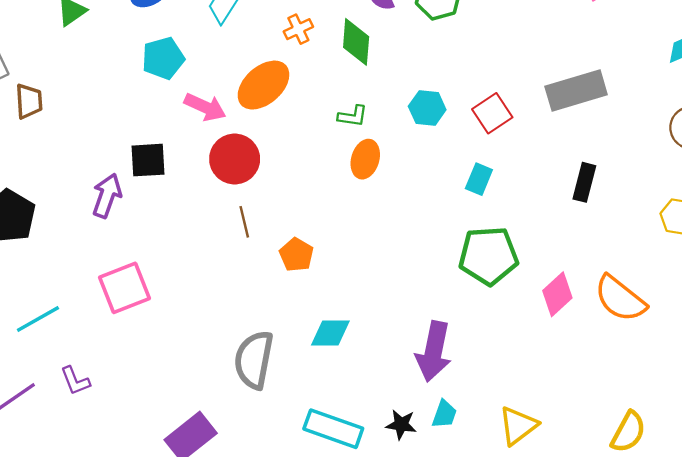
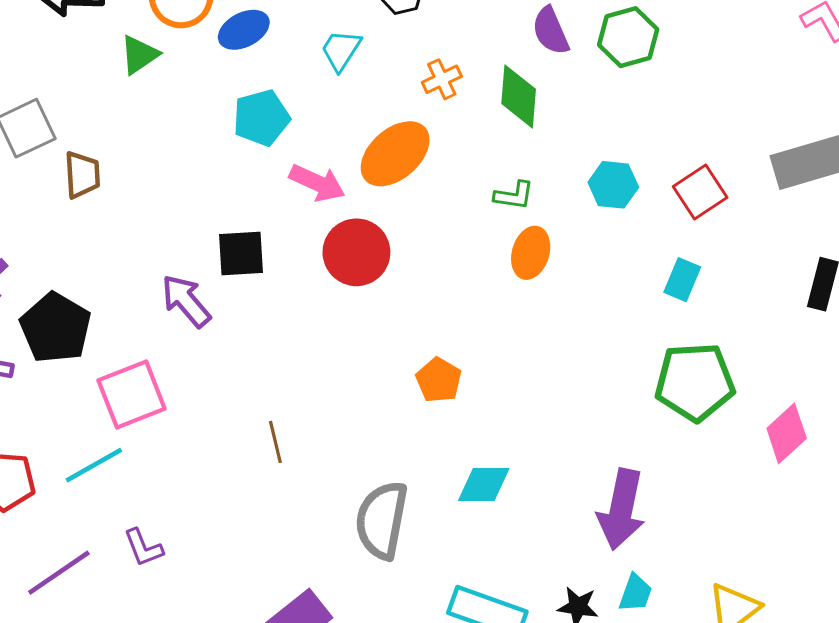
purple arrow: (107, 196) -> (186, 301), turned -60
brown line: (244, 222) -> (275, 442), moved
pink square: (125, 288) -> (132, 394), moved

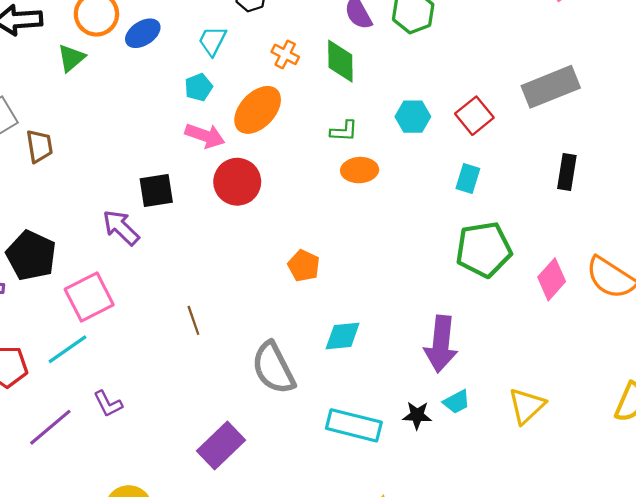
orange cross: (442, 79) -> (285, 54), turned -32
cyan pentagon: (261, 118) -> (199, 87), moved, size x0.7
orange ellipse: (531, 253) -> (360, 170), turned 76
gray semicircle: (382, 520) -> (273, 368), turned -32
cyan trapezoid: (635, 593) -> (457, 402), turned 48

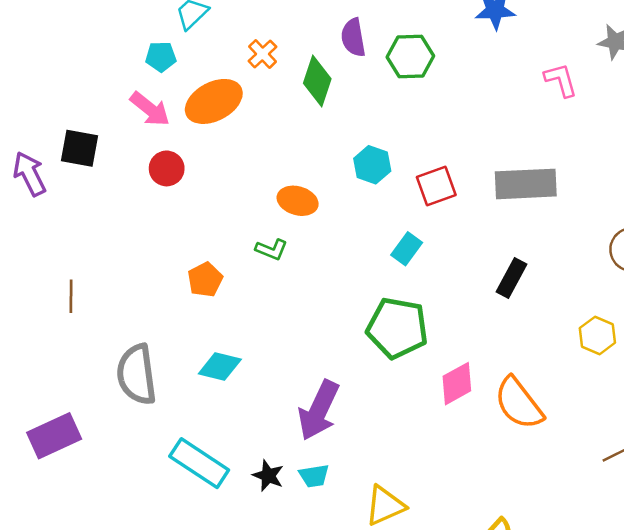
green L-shape: (344, 131) -> (271, 250), moved
red circle: (237, 182) -> (167, 168), size x0.7

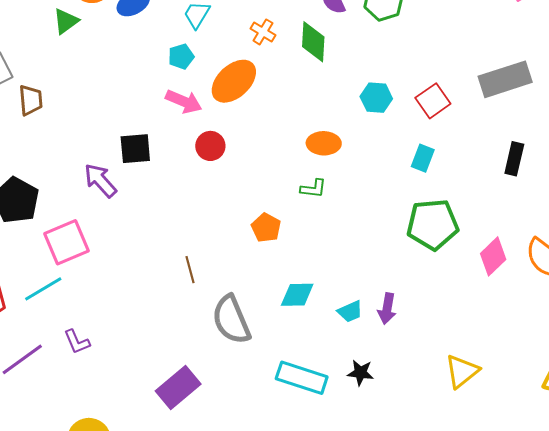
brown line: (71, 296) -> (190, 270), moved
purple arrow: (319, 410) -> (387, 309), size x0.6
cyan trapezoid: (314, 476) -> (350, 311), moved

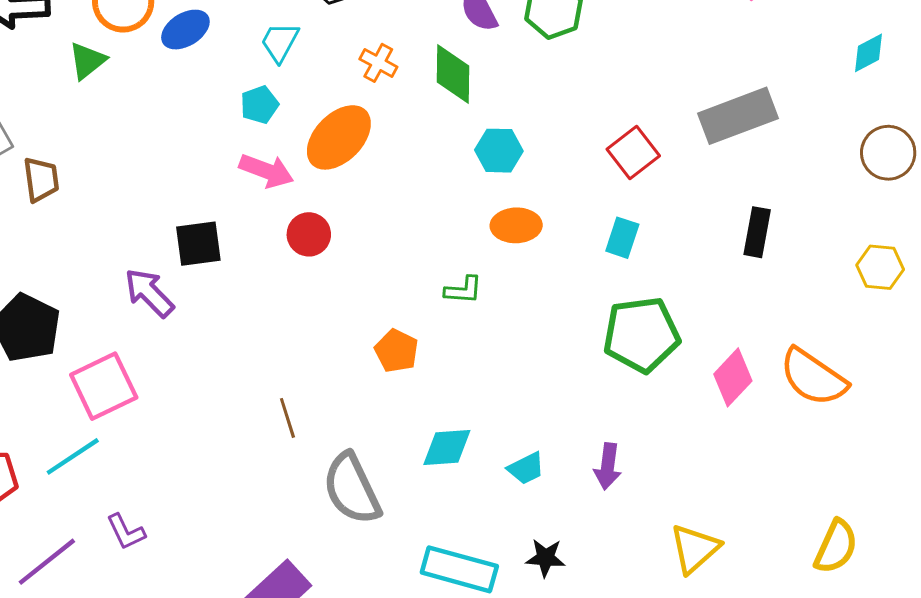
cyan hexagon: (376, 98) -> (499, 151), moved
orange ellipse: (324, 143) -> (516, 225), moved
purple arrow: (387, 309) -> (608, 466), moved

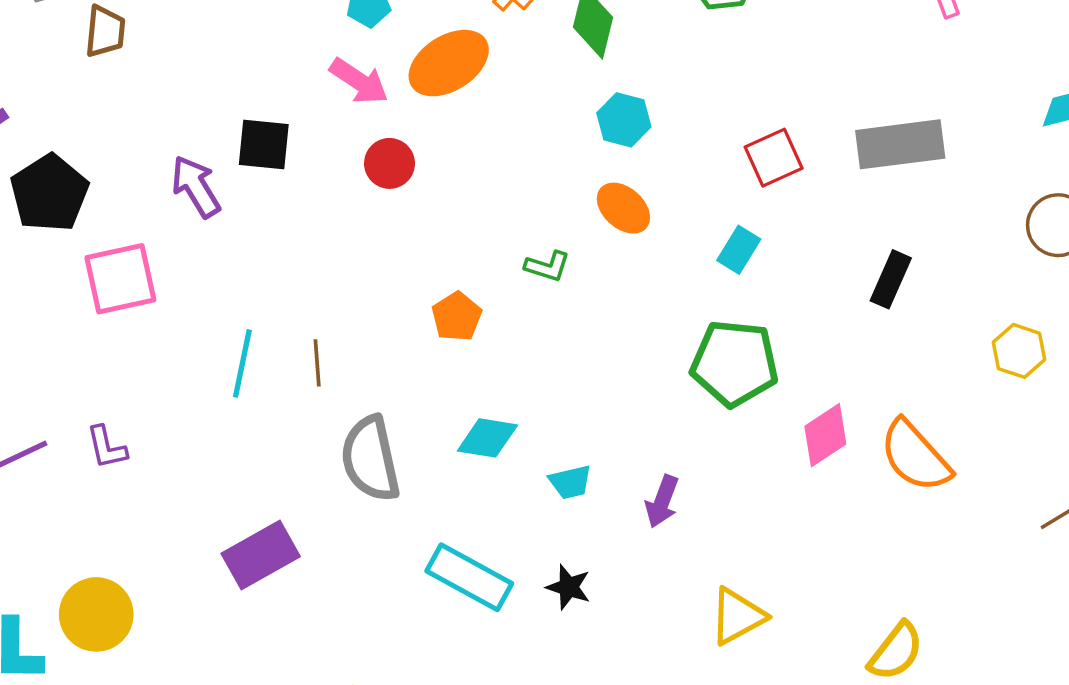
orange ellipse: (516, 225) -> (623, 208), turned 30
cyan line: (73, 456) -> (242, 363), moved, turned -58

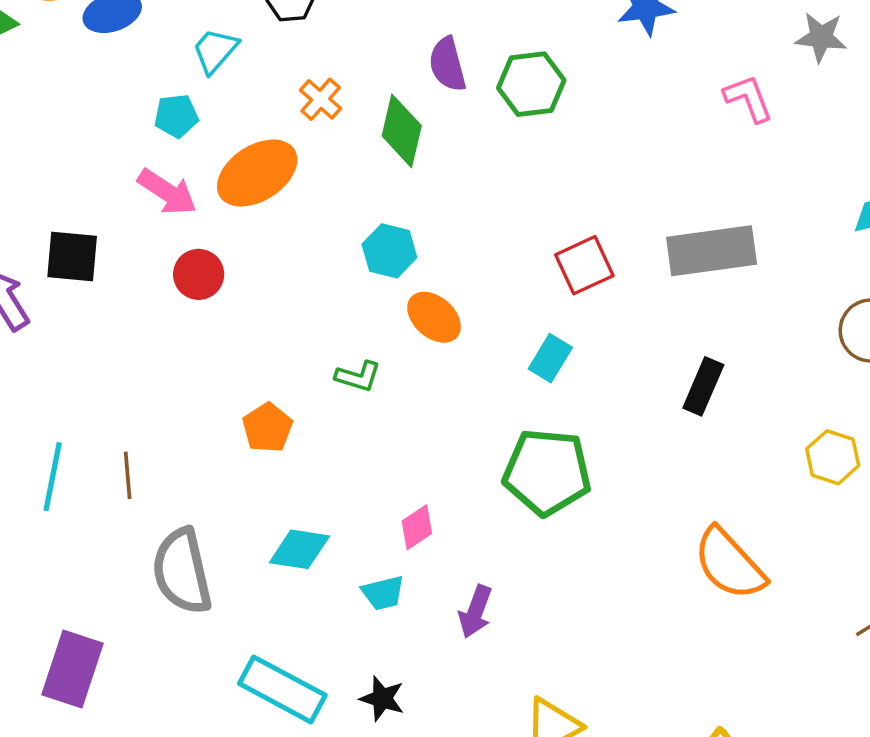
cyan hexagon: (624, 120) -> (389, 251), moved
pink diamond: (825, 435) -> (417, 527), moved, size x0.7
purple rectangle: (261, 555) -> (73, 669), turned -42

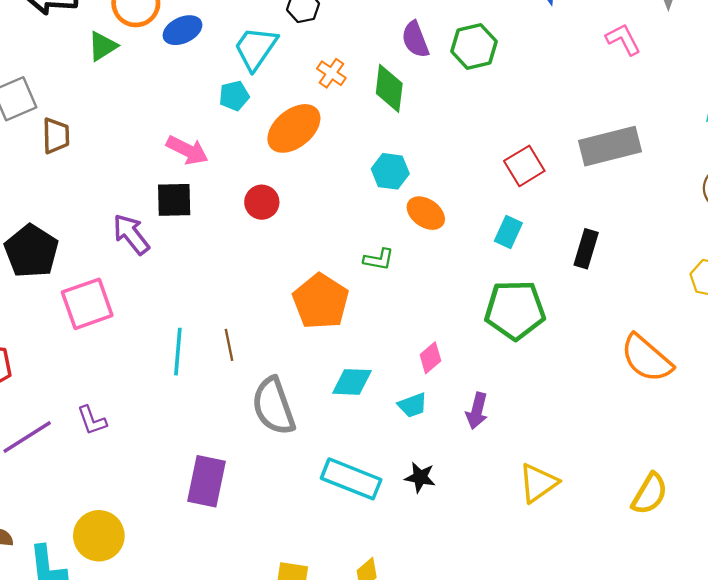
cyan trapezoid: (215, 51) -> (256, 48), size x1.4
pink arrow: (167, 192) -> (187, 150), moved
black rectangle: (703, 386) -> (586, 249), moved
orange pentagon: (267, 428) -> (321, 301), size x1.6

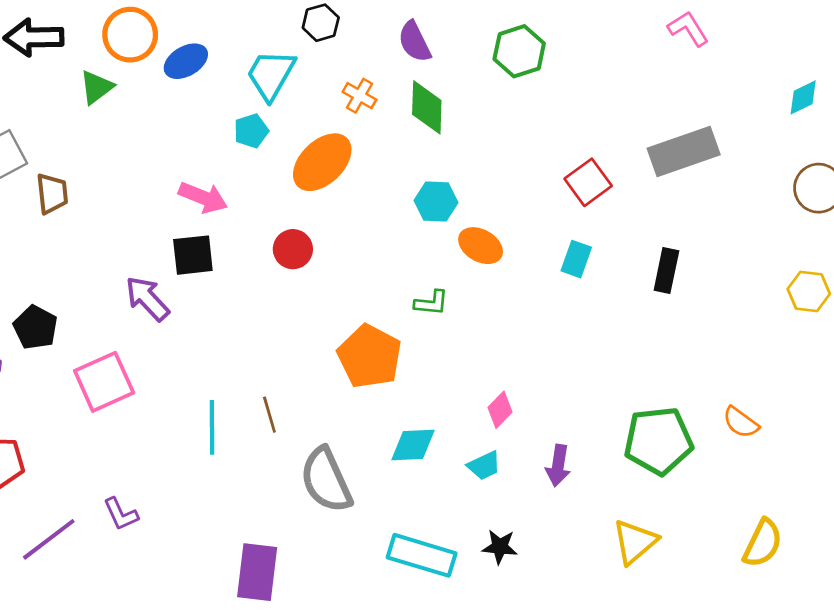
purple semicircle: (415, 39) -> (414, 42), moved
black pentagon: (31, 251) -> (35, 327), size x0.7
green pentagon: (515, 310) -> (658, 441), moved
orange semicircle: (647, 358) -> (741, 422), moved, size x0.6

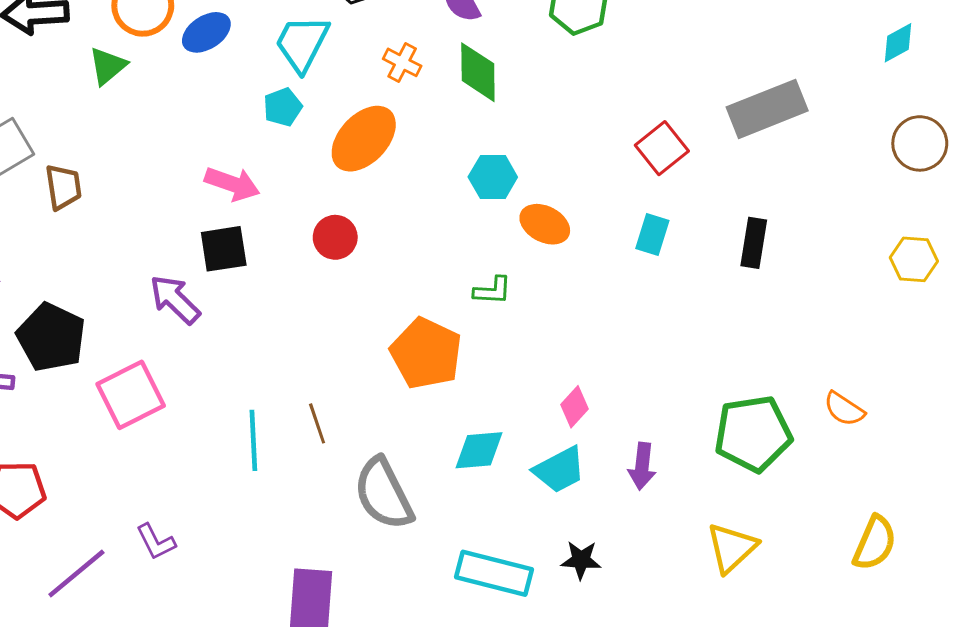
black pentagon: (35, 327) -> (51, 337), size x1.4
cyan trapezoid: (484, 465) -> (560, 470), size x1.4

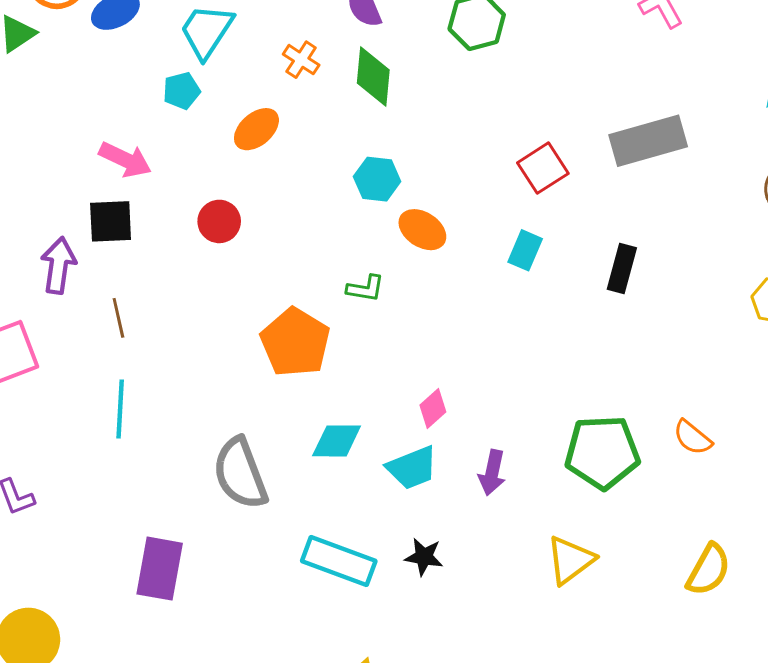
orange ellipse: (364, 139) -> (256, 129), size x0.7
purple arrow: (175, 299) -> (58, 265), turned 48
brown line: (317, 423) -> (118, 318), moved

